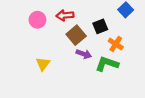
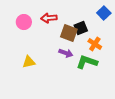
brown square: (76, 35) -> (69, 33), moved, turned -30
yellow triangle: (43, 64) -> (29, 62), turned 40

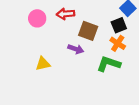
black square: (81, 28) -> (119, 25), moved
purple arrow: (66, 53) -> (76, 49), moved

